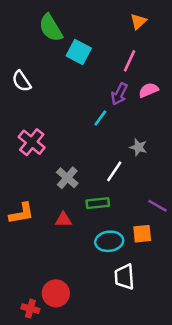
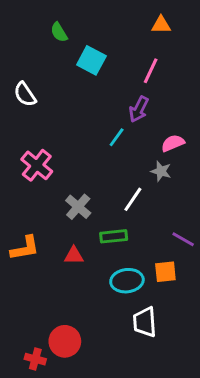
orange triangle: (138, 21) -> (161, 25), turned 42
green semicircle: (51, 28) -> (59, 32), size x0.6
pink semicircle: (149, 90) -> (173, 143), moved

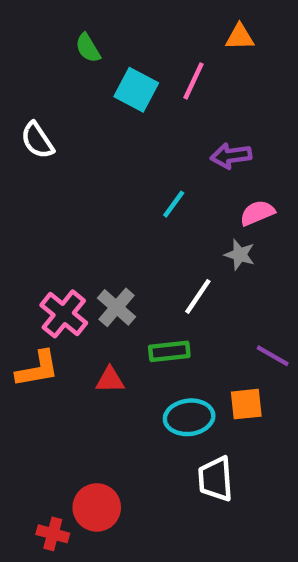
pink line: (151, 71) -> (193, 81), moved
purple arrow: (139, 109) -> (231, 156), moved, turned 55
pink cross: (37, 165) -> (64, 314), moved

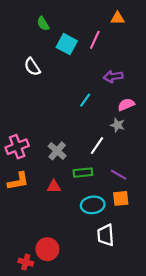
white semicircle: (37, 140) -> (32, 67), moved
pink cross: (64, 314) -> (17, 147), moved, turned 30
purple line: (273, 356) -> (119, 175), moved

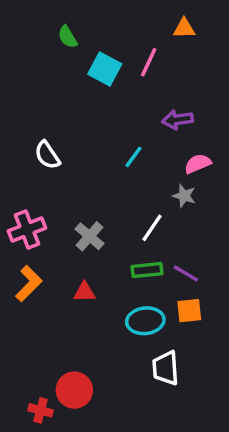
white semicircle: (32, 67) -> (47, 155), moved
green rectangle: (83, 173) -> (147, 270), moved
orange L-shape: (18, 181) -> (29, 284), turned -35

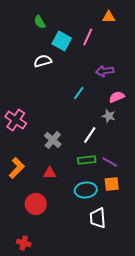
white semicircle: (47, 155) -> (43, 61), moved, turned 108
pink cross: (27, 230) -> (16, 120), moved, turned -35
red circle: (74, 390) -> (36, 204), moved

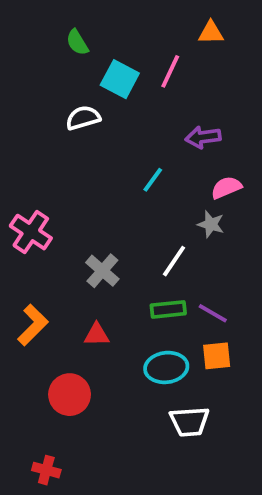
white trapezoid: (98, 218) -> (190, 422), turned -90

